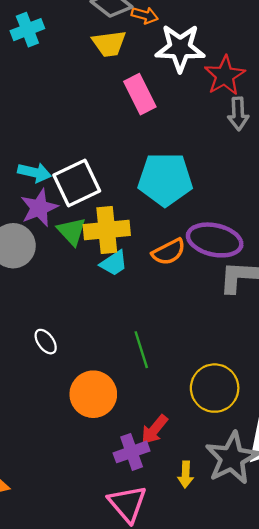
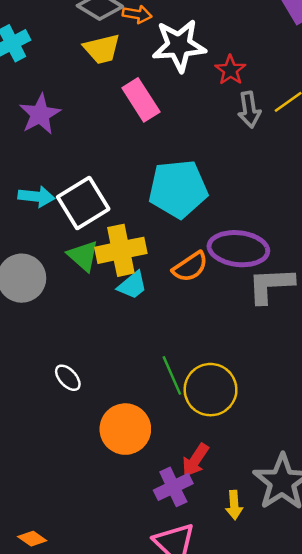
red star: (225, 76) -> (230, 70), size x0.7
purple star: (39, 208) -> (40, 114), moved
yellow circle: (215, 388) -> (211, 390), moved

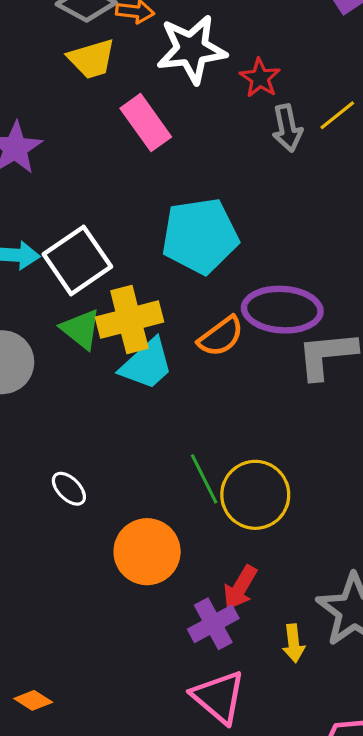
cyan trapezoid: (132, 285) -> (147, 364), size x1.4

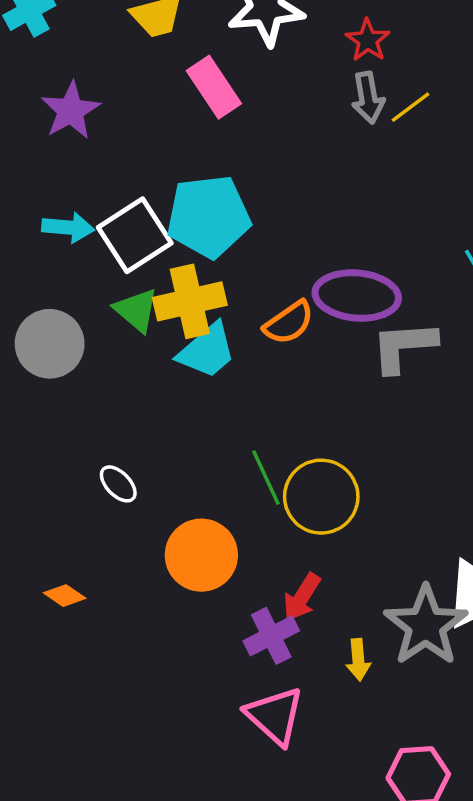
red star: (260, 78) -> (368, 40), moved
yellow line: (337, 115) -> (410, 107), moved
cyan pentagon: (200, 236) -> (209, 216), moved
orange diamond: (33, 700) -> (65, 596), moved

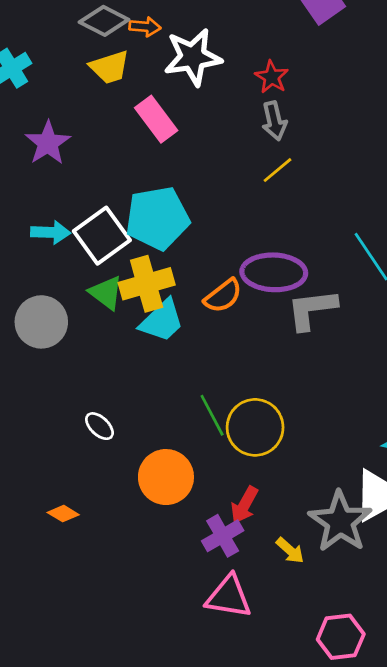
yellow line: (410, 107) -> (278, 170), moved
yellow arrow: (358, 660) -> (290, 550), turned -40
pink triangle: (275, 716) -> (229, 597), turned -30

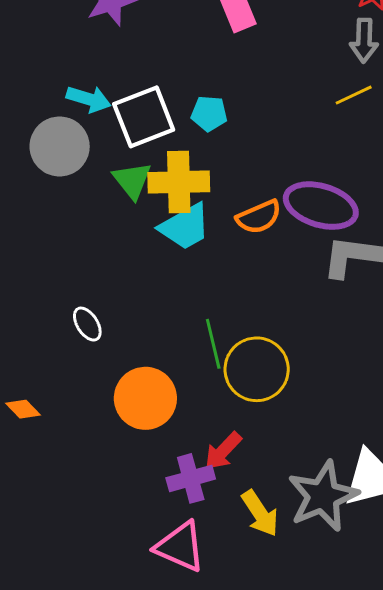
cyan pentagon: (157, 218) -> (209, 114), size x0.5
gray circle: (41, 322) -> (60, 146), moved
yellow arrow: (290, 550) -> (260, 513), size x1.4

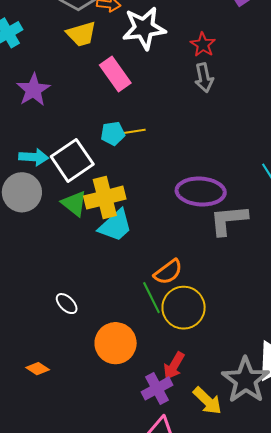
yellow line: (354, 95) -> (133, 132), moved, turned 30
cyan pentagon: (209, 114) -> (113, 133), moved
orange semicircle: (259, 217) -> (168, 272), moved

